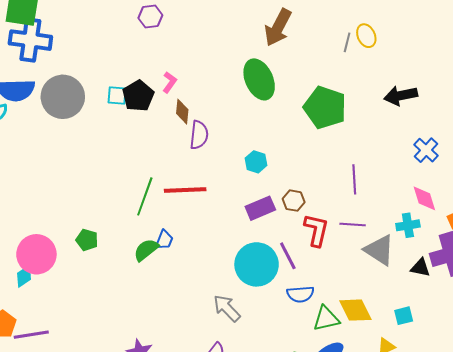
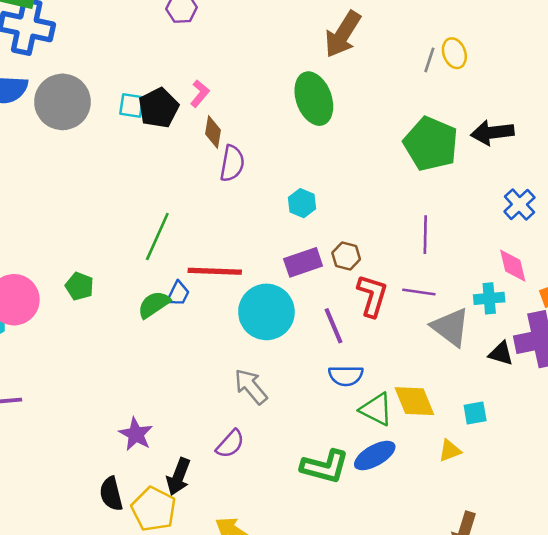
green pentagon: (325, 108) -> (431, 144), moved
red line: (185, 190) -> (215, 271), moved
cyan circle: (257, 264) -> (266, 312), moved
green triangle: (326, 319) -> (376, 409), turned 36

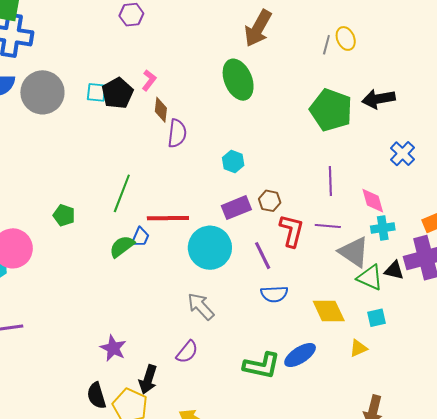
pink diamond: (513, 266) -> (373, 201), moved
green pentagon: (79, 286) -> (64, 215), moved
green triangle: (376, 409) -> (370, 278), moved

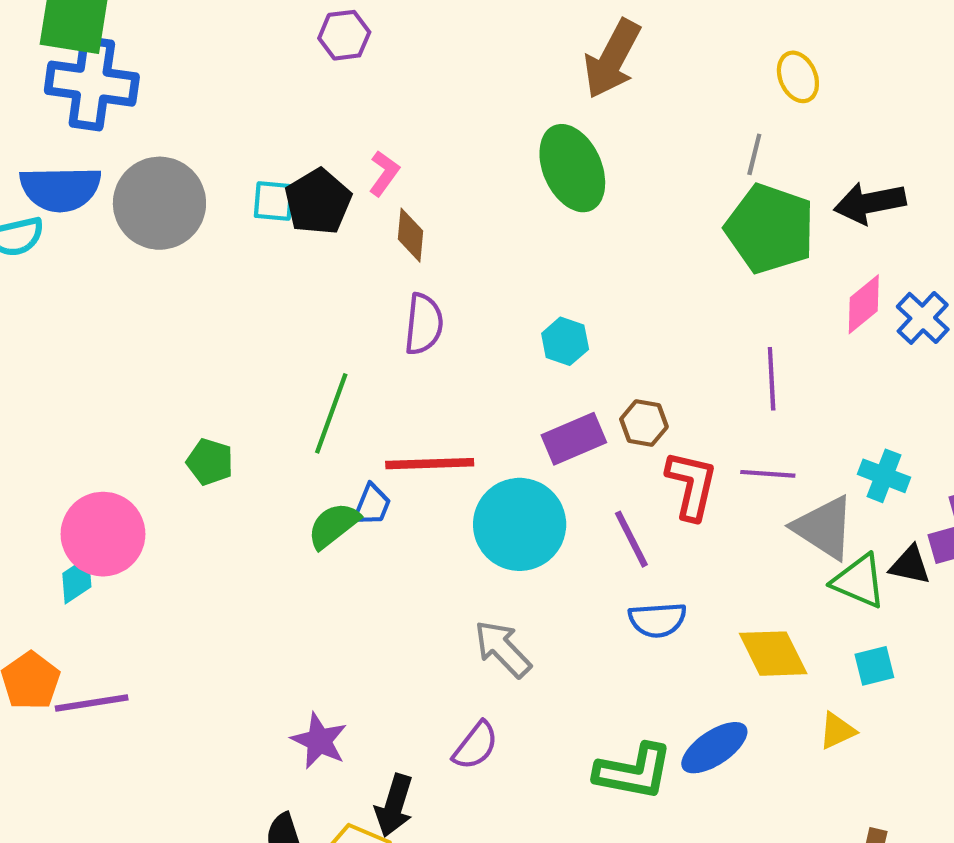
gray line: (326, 45) -> (754, 154), moved
purple semicircle: (177, 133) -> (424, 324), moved
pink diamond: (373, 201) -> (864, 304), moved, turned 68
cyan cross: (383, 228) -> (884, 476), turned 30

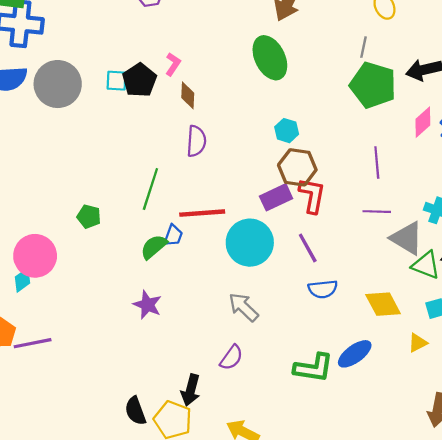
cyan hexagon: (565, 341) -> (287, 131), moved
brown hexagon: (644, 423) -> (297, 167), moved, size x1.6
red L-shape: (691, 485) -> (312, 195), moved
purple star: (319, 741) -> (147, 305), moved

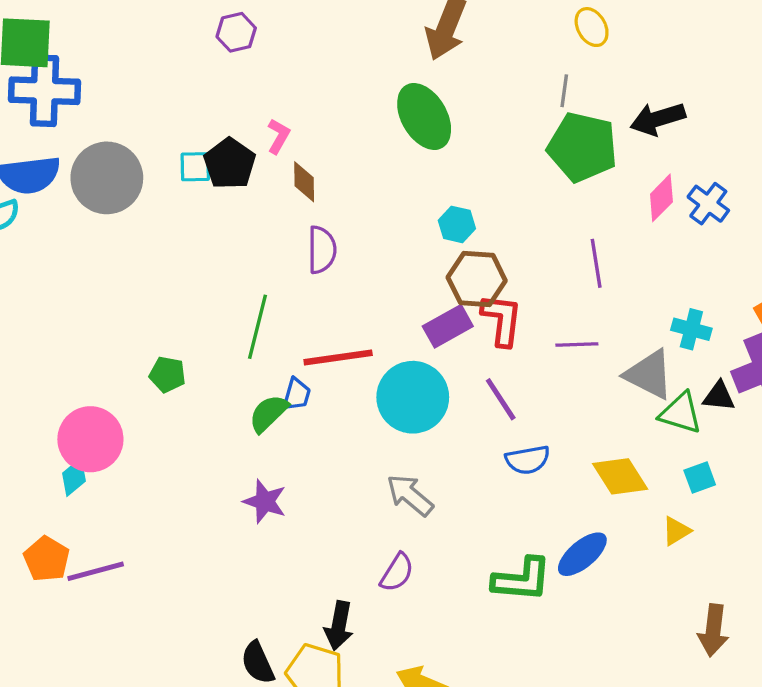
purple line: (377, 212) -> (577, 345), moved

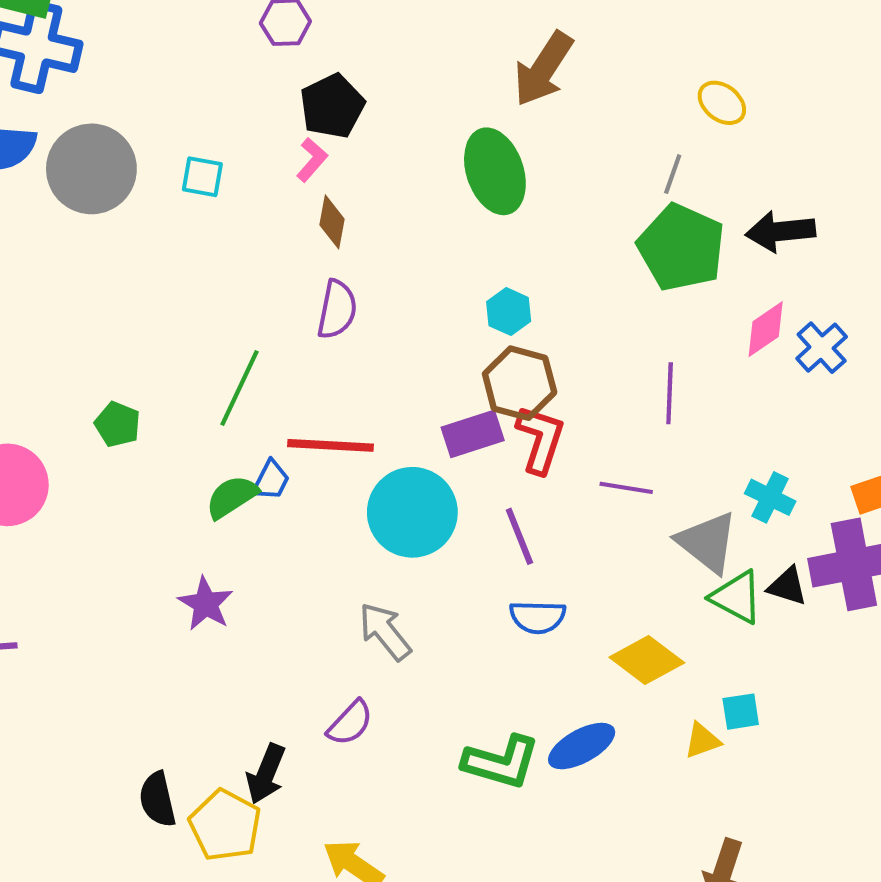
yellow ellipse: (592, 27) -> (722, 103), turned -33
black pentagon: (230, 164) -> (332, 106), moved
yellow diamond: (620, 476) -> (647, 660), turned -32
cyan square: (700, 478) -> (741, 712), moved

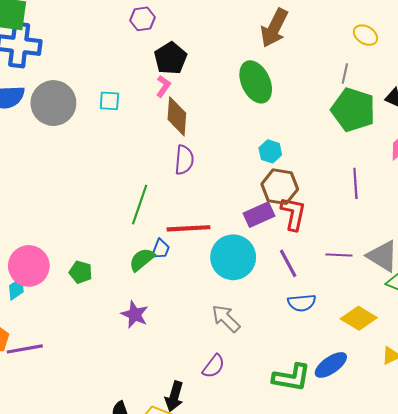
brown diamond: (332, 222) -> (177, 116), size x1.5
green pentagon: (118, 424) -> (81, 272), moved
purple line: (626, 488) -> (339, 255), moved

